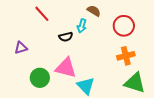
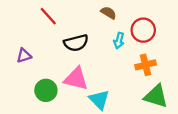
cyan arrow: (82, 26) -> (119, 41), moved
black semicircle: (66, 37) -> (76, 43), size x1.5

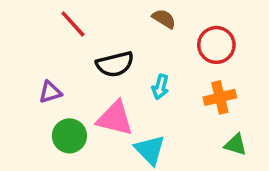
cyan arrow: (119, 41) -> (160, 87), moved
purple triangle: (24, 56) -> (50, 92), moved
green triangle: (156, 96) -> (236, 145), size x0.6

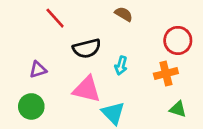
red circle: (216, 45) -> (178, 40), moved
green circle: (69, 136) -> (31, 106), moved

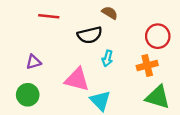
red line: (55, 18) -> (49, 16), turned -42
black semicircle: (87, 48) -> (90, 35), moved
green triangle: (178, 109) -> (158, 97), size x1.6

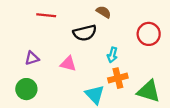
cyan arrow: (107, 58) -> (112, 55), moved
orange cross: (147, 65) -> (118, 78), moved
pink triangle: (77, 80) -> (68, 64), moved, size x0.7

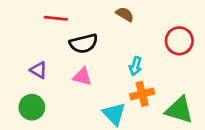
black semicircle: (85, 33) -> (84, 43), moved
purple triangle: (32, 58) -> (39, 70), turned 48

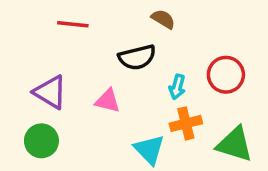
red circle: (179, 41) -> (226, 75), moved
black semicircle: (84, 43) -> (137, 57), moved
purple triangle: (39, 70) -> (50, 92), size x1.5

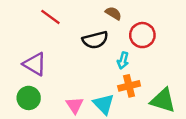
red line: (73, 24) -> (50, 17), turned 30
red circle: (226, 75) -> (142, 35), moved
pink triangle: (108, 101) -> (75, 105), moved, turned 42

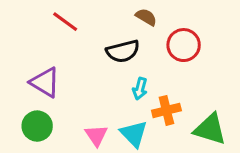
cyan arrow: (123, 60) -> (140, 89), moved

